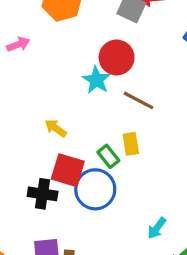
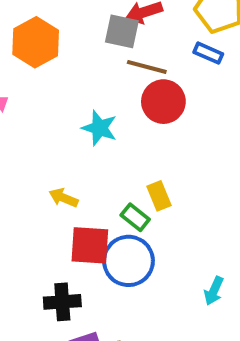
red circle: (117, 57) -> (163, 102), moved
brown line: (138, 100) -> (147, 67), moved
black cross: (43, 194) -> (62, 302), moved

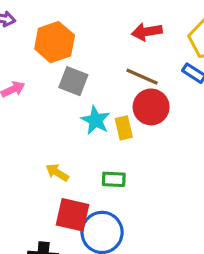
gray square: (122, 31) -> (73, 81), moved
yellow rectangle: (159, 196) -> (124, 128), moved
green rectangle: (135, 217) -> (114, 179), moved, turned -45

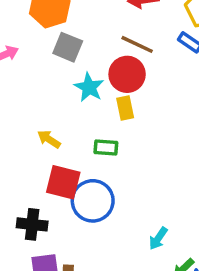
red circle: (151, 107) -> (127, 74), moved
yellow rectangle: (124, 128) -> (125, 108), moved

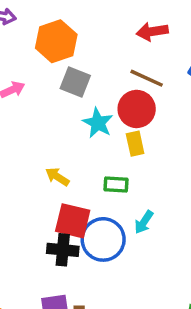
black cross: (32, 224) -> (63, 250), moved
cyan arrow: (158, 238) -> (144, 222), moved

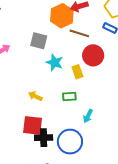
orange hexagon: (56, 41) -> (62, 16), moved
red circle: (137, 109) -> (93, 55), moved
red square: (73, 221) -> (33, 125), moved
blue circle: (103, 239) -> (70, 142), moved

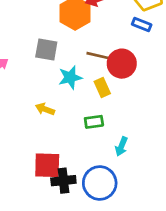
brown line: (79, 33) -> (100, 56), moved
cyan star: (55, 63) -> (70, 77), turned -30
yellow arrow: (35, 96) -> (45, 109), moved

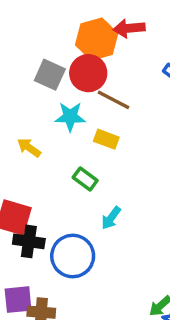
red circle: (122, 64) -> (88, 73), moved
yellow rectangle: (102, 87) -> (106, 139), turned -60
green rectangle: (94, 122) -> (85, 179), turned 30

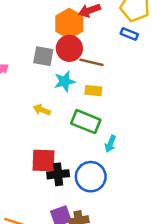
green rectangle: (85, 179) -> (86, 122), size x1.6

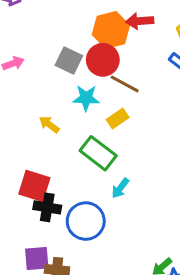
yellow rectangle: (93, 91) -> (118, 119), turned -56

